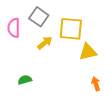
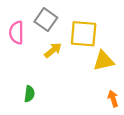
green semicircle: (25, 80) -> (29, 94), turned 112

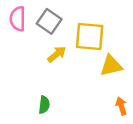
pink semicircle: (16, 33) -> (18, 19), moved
green semicircle: (29, 94) -> (44, 105), moved

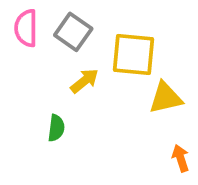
green semicircle: (44, 105) -> (56, 128), moved

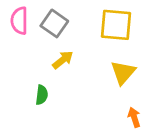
yellow square: (133, 54) -> (116, 25), moved
yellow triangle: (166, 98) -> (123, 72), turned -36

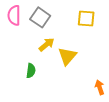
yellow square: (116, 25) -> (86, 19), size x0.7
yellow triangle: (123, 72) -> (67, 56), moved

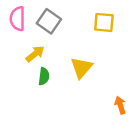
yellow arrow: (46, 45) -> (35, 54), moved
green semicircle: (31, 71) -> (44, 76), moved

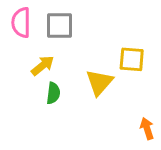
gray square: (49, 21) -> (59, 26), turned -35
yellow square: (104, 22) -> (132, 59), moved

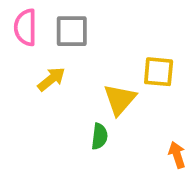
green semicircle: (53, 93) -> (99, 136), moved

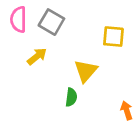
gray square: (72, 31) -> (51, 22), turned 30
yellow square: (159, 72) -> (113, 37), moved

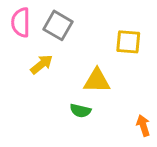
yellow triangle: (86, 71) -> (97, 81), turned 50
green semicircle: (71, 97) -> (80, 111), turned 96

